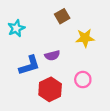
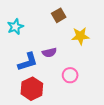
pink circle: (83, 80) -> (70, 75), moved
red hexagon: (50, 89) -> (32, 89), moved

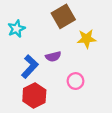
brown square: (59, 15) -> (63, 16), size x1.5
blue L-shape: (28, 62) -> (30, 67), turned -30

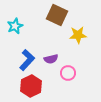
brown square: (63, 16) -> (57, 15), turned -35
purple semicircle: (53, 56) -> (51, 59), moved

